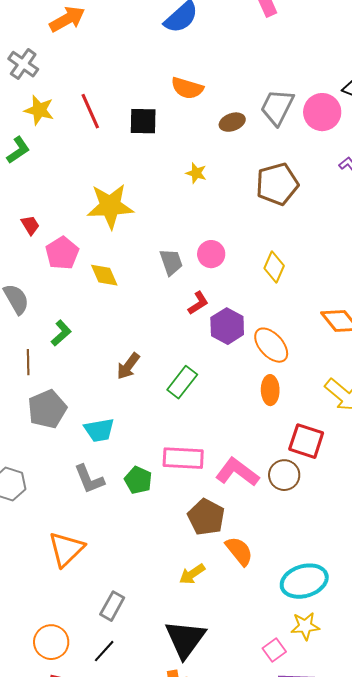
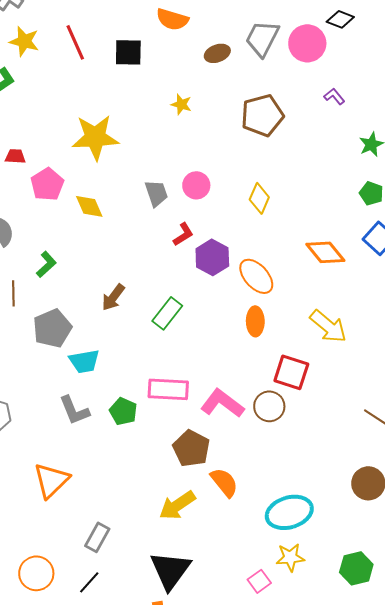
red trapezoid: (30, 225) -> (15, 156), turned -55
gray pentagon: (47, 409) -> (52, 328), moved
yellow arrow: (192, 574) -> (177, 505), size x1.4

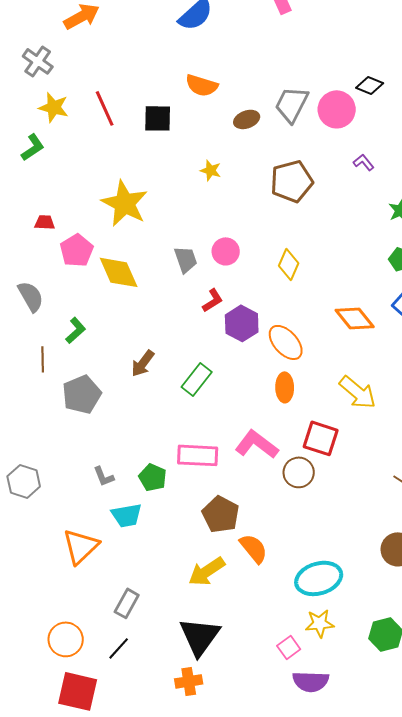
yellow star: (95, 137) -> (125, 203), turned 30
yellow diamond: (89, 206) -> (119, 272), size x1.4
cyan trapezoid: (84, 361) -> (127, 515), moved
pink L-shape: (222, 403) -> (257, 444), moved
gray L-shape: (74, 410) -> (104, 476), size x0.7

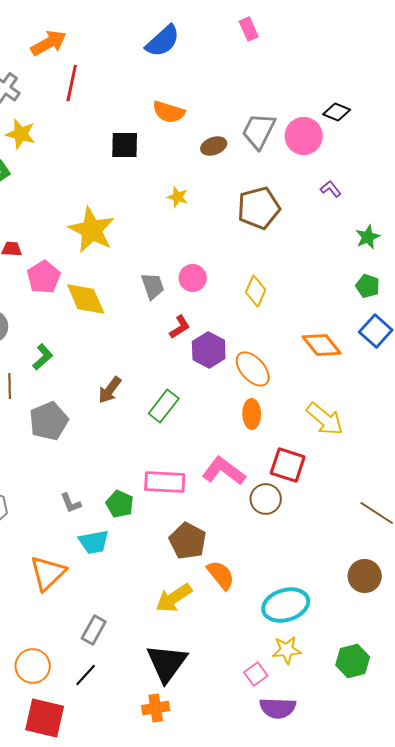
red line: (105, 108) -> (72, 83), moved, turned 36

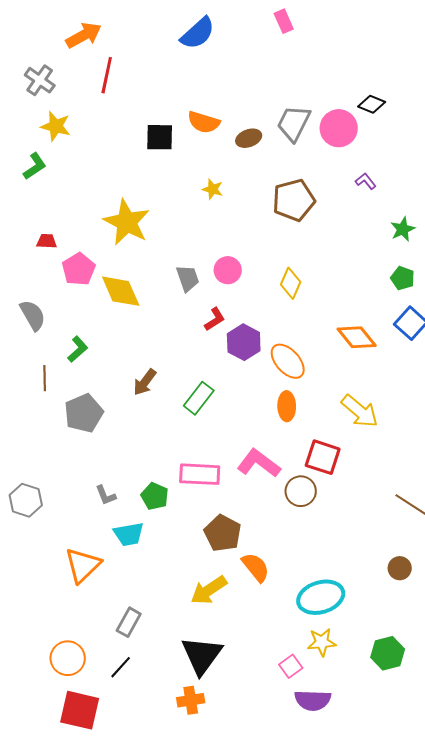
orange semicircle: (169, 112) -> (204, 122), moved
brown circle: (365, 576) -> (400, 568), size x0.7

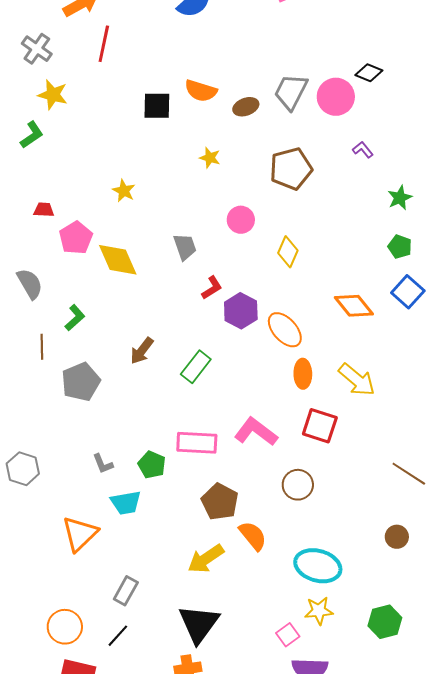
yellow star: (127, 222) -> (124, 191), size x0.5
pink circle: (228, 270) -> (241, 220), moved
orange ellipse: (287, 406) -> (303, 374), moved
brown circle: (301, 491) -> (298, 485), moved
cyan ellipse: (321, 597) -> (318, 566), turned 33

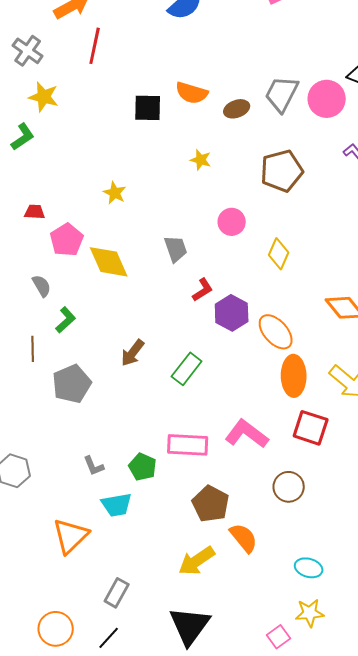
gray semicircle: (30, 284) -> (42, 286), moved, size x0.7
orange ellipse: (303, 374) -> (294, 376), size x1.4
cyan ellipse: (318, 566) -> (309, 568), size x0.6

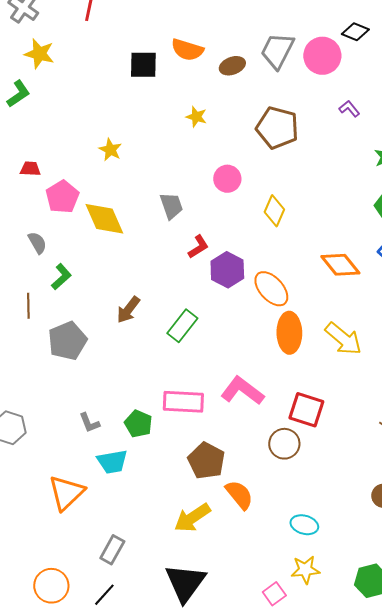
brown pentagon: (282, 171) -> (277, 128), turned 30
red square: (311, 428) -> (306, 410), moved

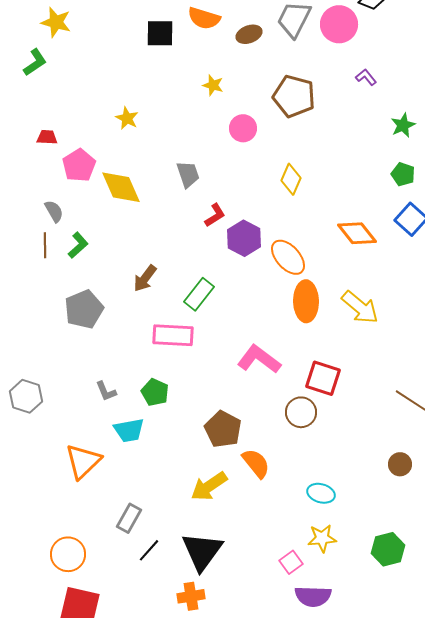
pink circle: (227, 179) -> (243, 128), moved
brown line: (28, 306) -> (45, 245), moved
pink rectangle: (183, 402) -> (173, 335), moved
black line: (104, 595) -> (149, 550), moved

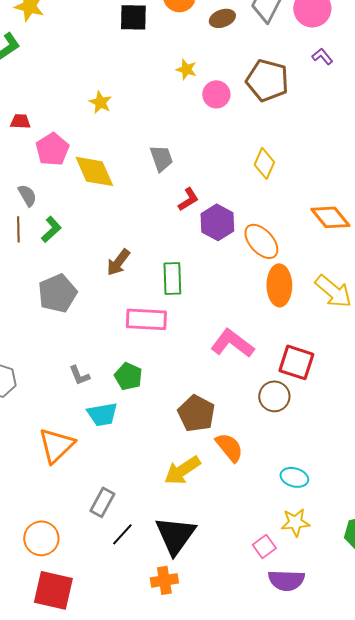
purple L-shape: (366, 77) -> (322, 56), moved
pink circle: (243, 128) -> (216, 94), moved
green rectangle: (199, 294) -> (172, 278), turned -40

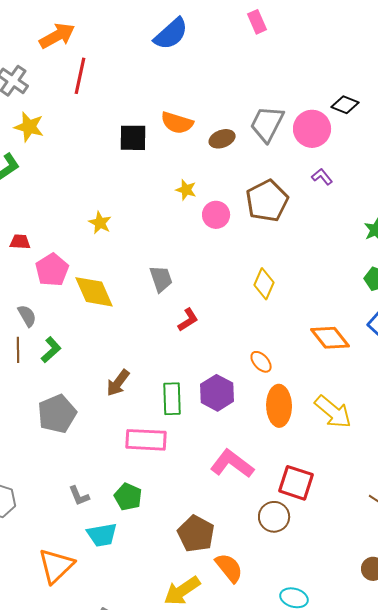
brown pentagon: (267, 80) -> (267, 201), turned 30
purple hexagon: (217, 222) -> (217, 393), moved
orange ellipse: (261, 241) -> (261, 362), size x0.6

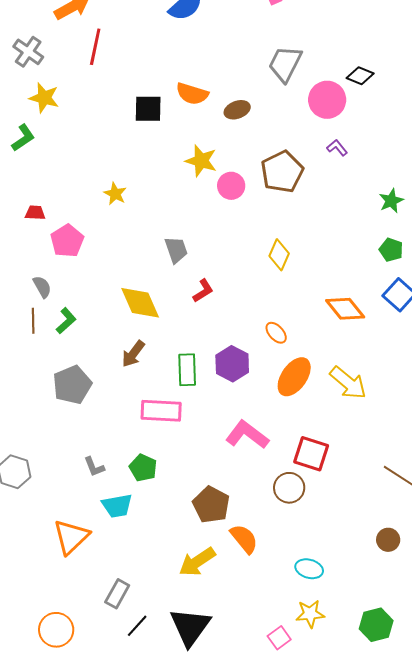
gray trapezoid: (267, 124) -> (285, 64), moved
yellow star: (186, 190) -> (201, 161), size x1.5
yellow diamond: (94, 292) -> (140, 303), moved
orange ellipse: (279, 406) -> (294, 377), turned 36

